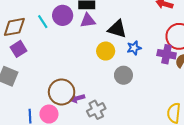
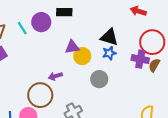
purple triangle: (88, 21) -> (72, 47), moved
black triangle: (117, 29) -> (109, 37), moved
purple arrow: (77, 98) -> (55, 76), moved

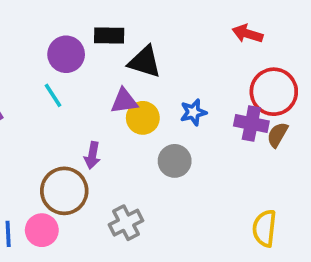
cyan line: (22, 28) -> (53, 95), moved
black triangle: (109, 37) -> (145, 62), moved
purple arrow: (55, 76) -> (92, 155), turned -64

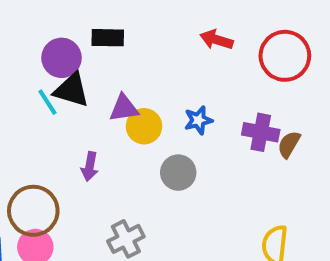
red arrow: (248, 34) -> (216, 40), moved
black triangle: (145, 62) -> (72, 90), moved
red circle: (274, 92) -> (285, 56), moved
brown circle: (64, 191) -> (33, 211), moved

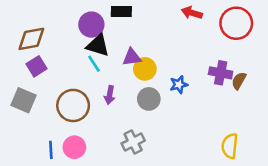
cyan line: (47, 102) -> (94, 64), moved
blue star: (198, 120) -> (179, 85), moved
gray circle: (178, 173) -> (149, 99), moved
brown circle: (33, 211) -> (73, 105), moved

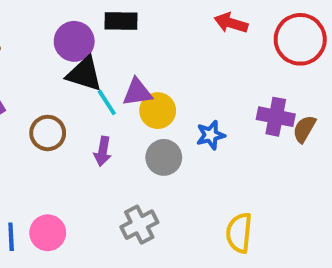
cyan line: (94, 64) -> (107, 102), moved
brown circle: (73, 105) -> (48, 133), moved, size x0.7
yellow semicircle: (230, 146) -> (239, 233), moved

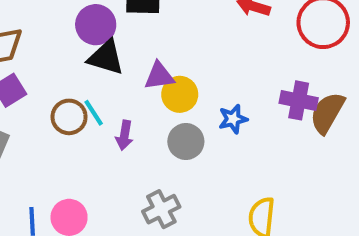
cyan line: (107, 102) -> (94, 113), moved
brown semicircle: (304, 129) -> (327, 113), size x1.5

